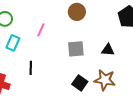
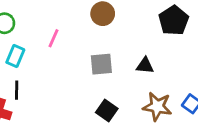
black line: (31, 68) -> (17, 90), moved
brown star: (105, 80) -> (157, 106), moved

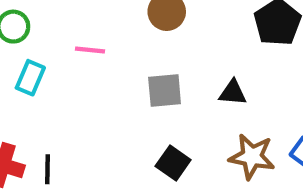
pink line: (54, 38) -> (90, 50), turned 72
black line: (17, 90) -> (47, 169), moved

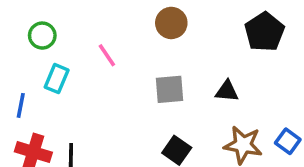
pink line: (90, 50) -> (107, 55), turned 50

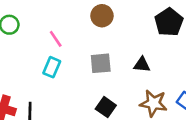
cyan rectangle: (57, 79) -> (52, 67), moved

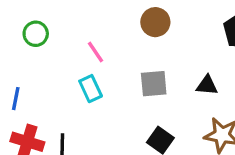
cyan rectangle: (52, 67) -> (91, 89), turned -48

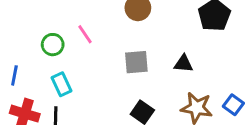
green circle: (36, 34) -> (53, 45), moved
cyan rectangle: (91, 89) -> (61, 84), moved

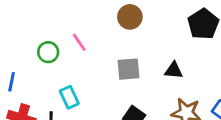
cyan rectangle: (61, 84) -> (69, 97), moved

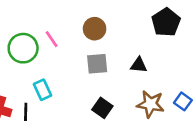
brown circle: (130, 17) -> (95, 29), moved
green circle: (48, 52) -> (23, 48), size x1.5

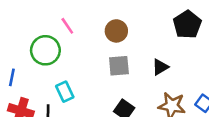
pink line: (52, 39) -> (67, 26), moved
black triangle: (139, 65) -> (160, 67), turned -36

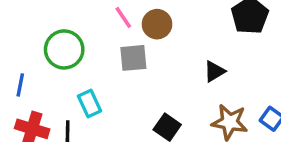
pink line: (67, 26) -> (123, 17), moved
gray square: (119, 66) -> (133, 58), moved

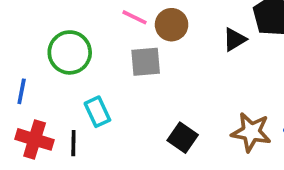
pink line: (123, 17) -> (135, 17), turned -30
black triangle: (214, 71) -> (234, 39), moved

